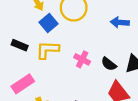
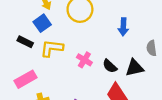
blue arrow: (120, 22) -> (123, 27), turned -96
blue square: (49, 23) -> (42, 23), moved

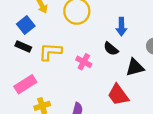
blue square: (42, 23) -> (26, 25), moved
black semicircle: (110, 66) -> (111, 49), moved

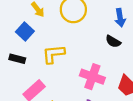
black rectangle: (23, 46) -> (17, 59), moved
pink cross: (84, 62) -> (92, 77), moved, size x1.5

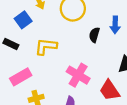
black semicircle: (113, 41) -> (94, 35), moved, turned 64

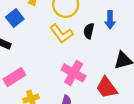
yellow L-shape: (46, 46) -> (61, 34), moved, turned -130

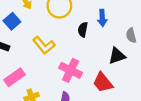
yellow L-shape: (61, 34) -> (44, 45), moved

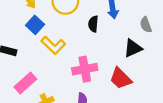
blue square: (12, 21) -> (35, 25), moved
pink cross: (71, 70) -> (85, 69), turned -30

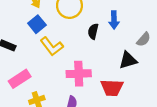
gray semicircle: (146, 25) -> (144, 39), turned -126
red trapezoid: (121, 78) -> (112, 88), turned -50

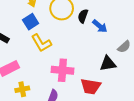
blue arrow: (114, 20) -> (100, 26), turned -56
black semicircle: (93, 31) -> (83, 16), moved

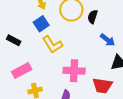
blue arrow: (100, 26) -> (108, 40), moved

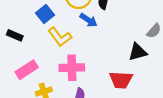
blue arrow: (108, 40) -> (89, 20), moved
pink cross: (74, 71) -> (72, 68), moved

